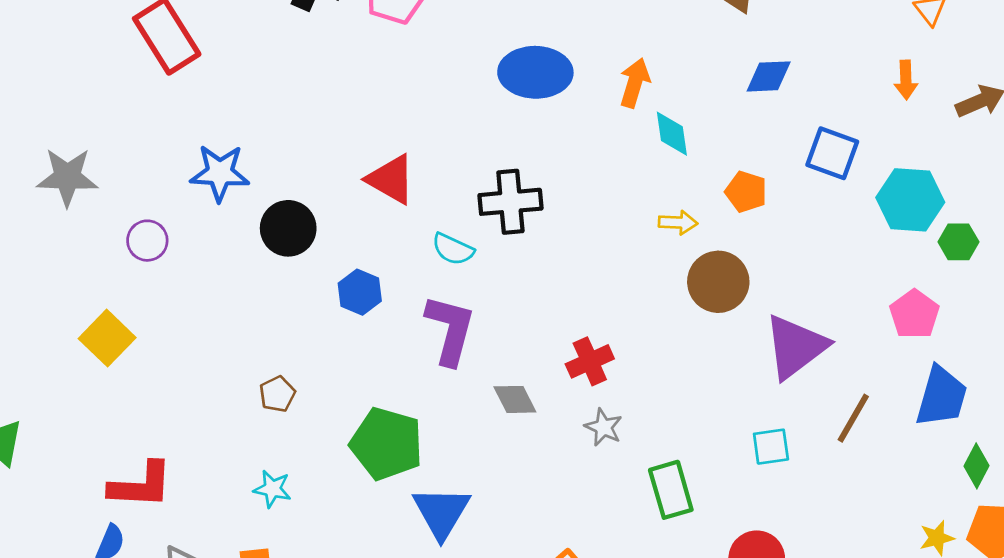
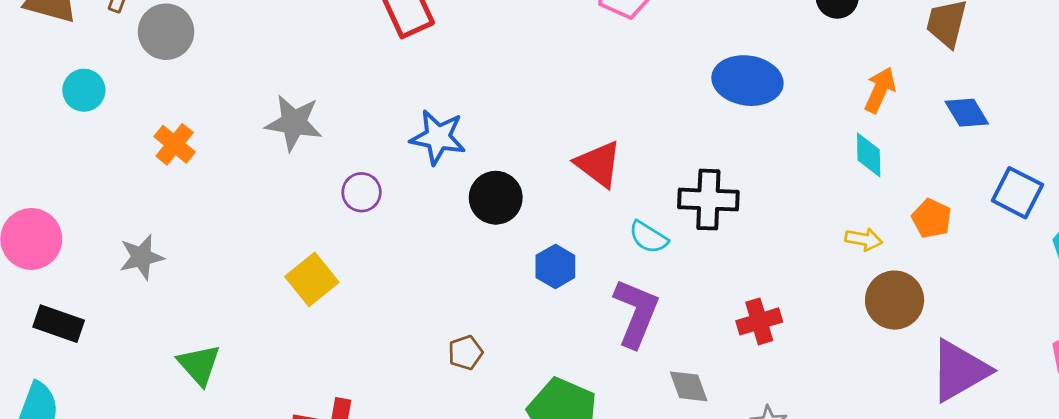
blue diamond: (769, 76) -> (967, 113), turned 54
orange arrow: (635, 83) -> (880, 90), moved
red cross: (590, 361) -> (759, 321), moved

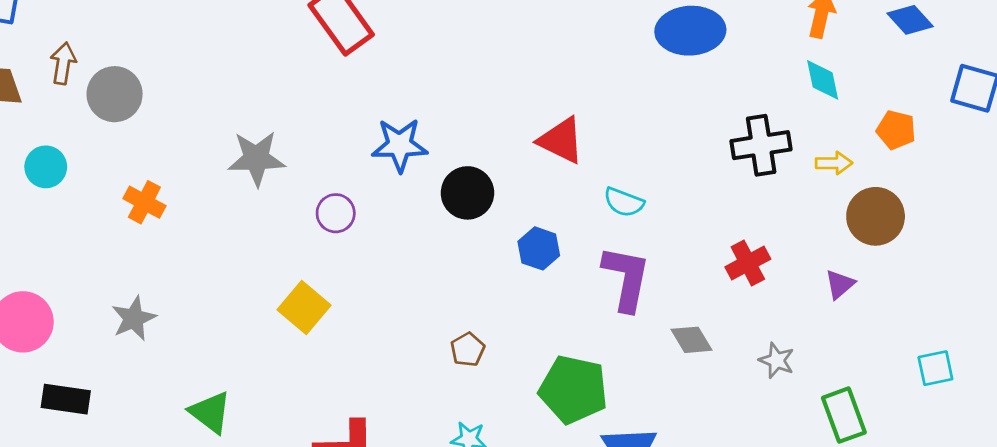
black cross: (708, 200) -> (761, 145), moved
purple triangle: (959, 371) -> (840, 284), moved, size x0.5

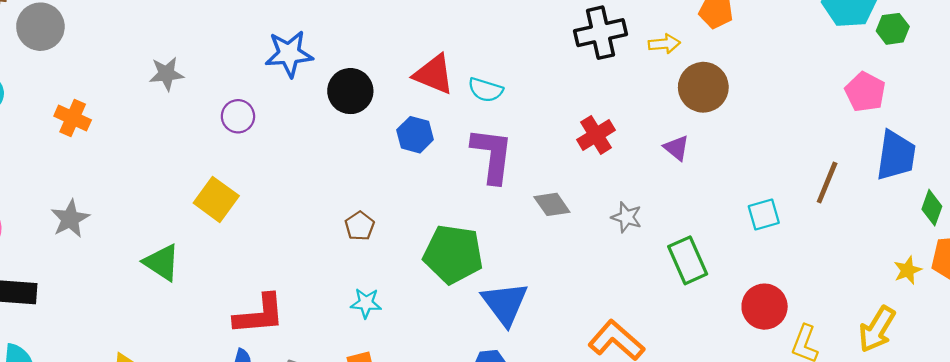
red triangle: (561, 140) -> (434, 74), moved
gray star: (256, 158) -> (166, 74), size x0.7
purple triangle: (840, 284) -> (676, 148), turned -36
green triangle: (210, 412) -> (162, 262), moved

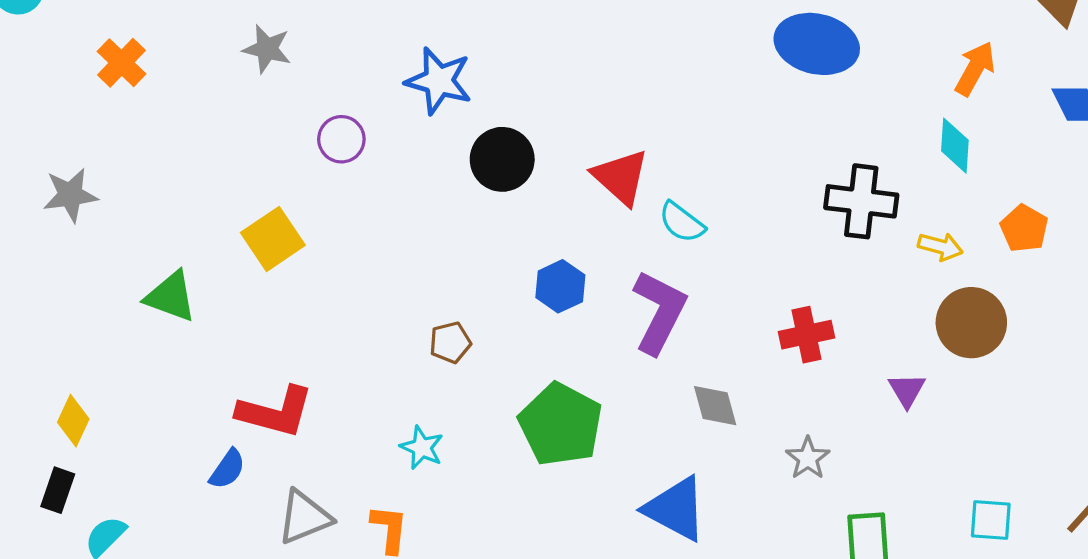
blue hexagon: (415, 135) -> (560, 286), moved
green triangle: (162, 262) -> (171, 296), turned -33
blue triangle: (505, 304) -> (676, 509), moved, turned -45

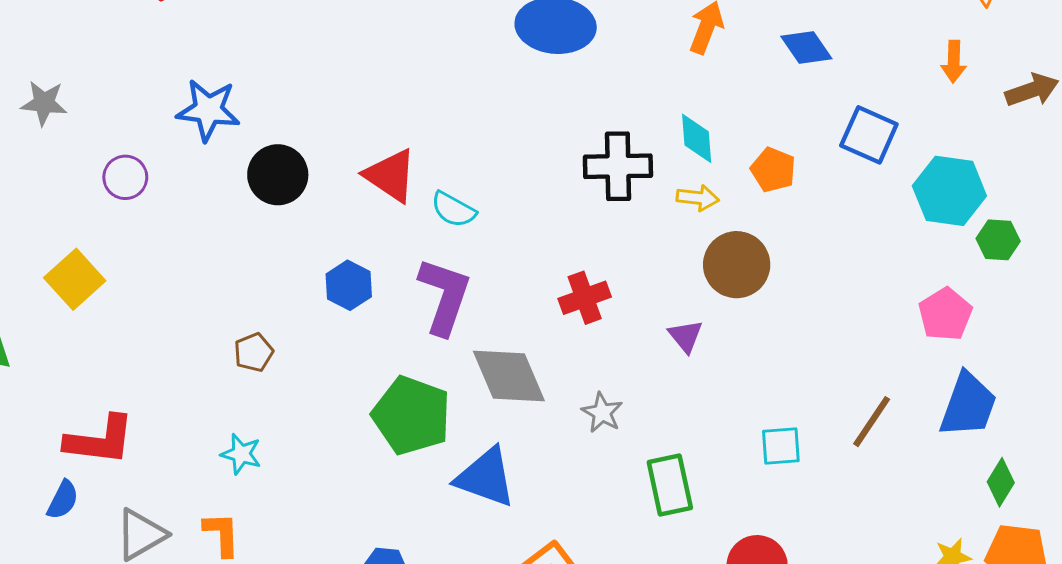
cyan diamond: (955, 146) -> (697, 138), moved
gray diamond: (715, 406) -> (509, 376), size x1.6
green pentagon: (561, 424) -> (412, 415), moved

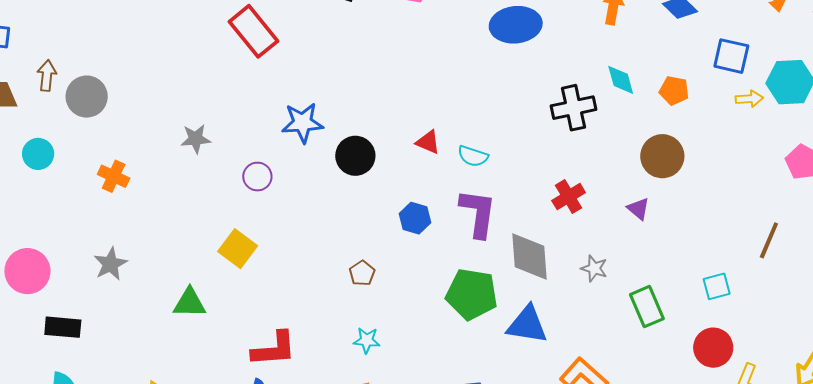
red triangle: (391, 175) -> (428, 142), size x0.7
yellow arrow: (698, 198) -> (749, 99), moved
gray diamond: (509, 376) -> (529, 256), turned 30
cyan square: (781, 446) -> (717, 286), moved

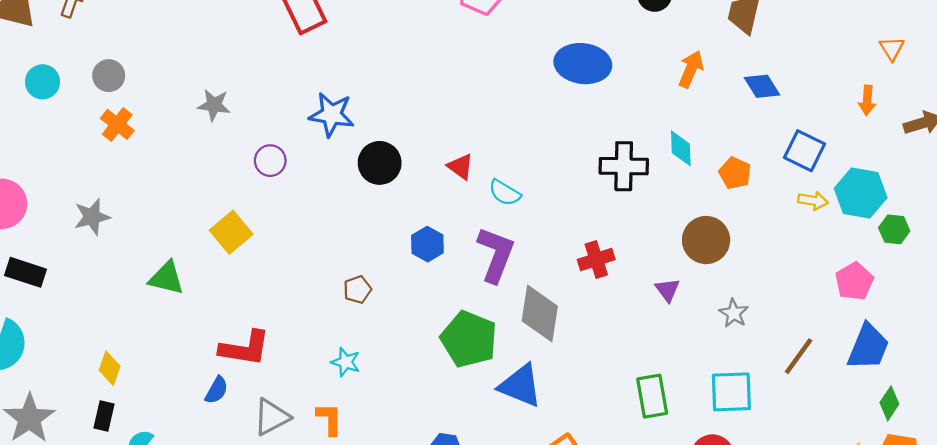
gray circle: (87, 97) -> (109, 76), moved, size x0.7
gray star: (594, 268) -> (734, 313), moved
cyan square: (717, 286) -> (731, 392), size x1.5

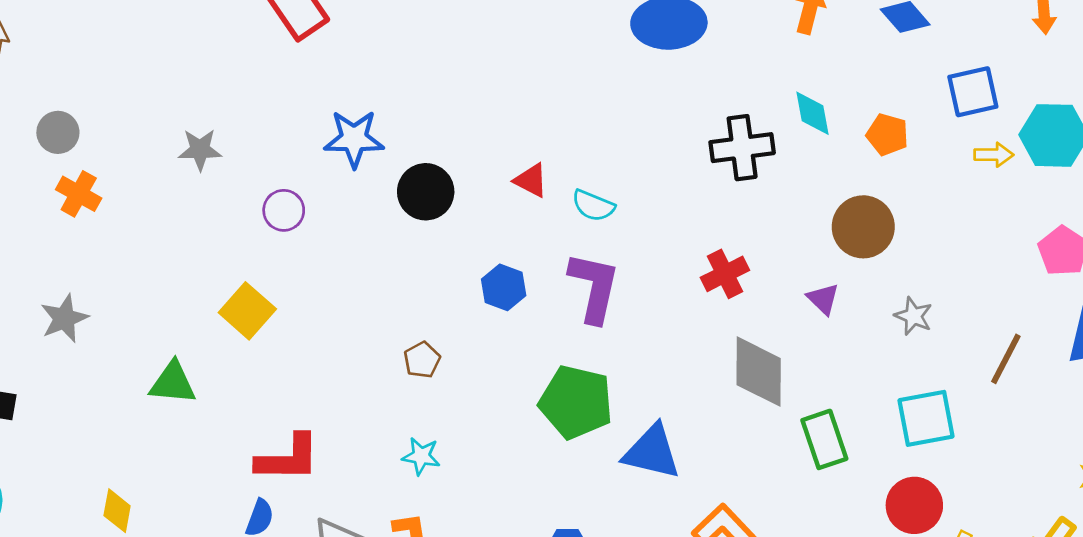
blue square: (804, 151) -> (973, 92), turned -30
gray diamond: (540, 314) -> (759, 372), moved

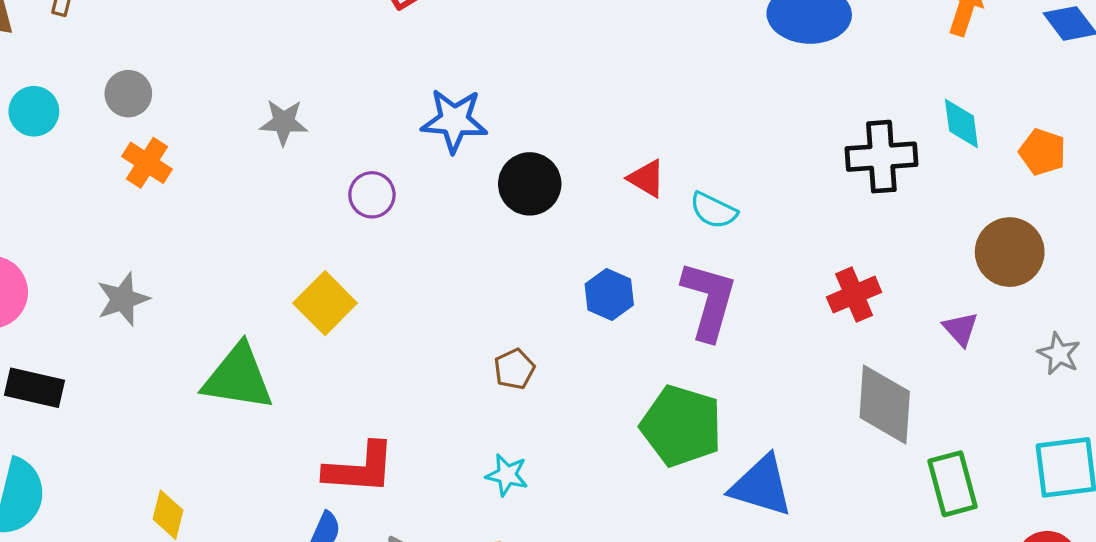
green triangle: (173, 383) -> (238, 377), size x1.4

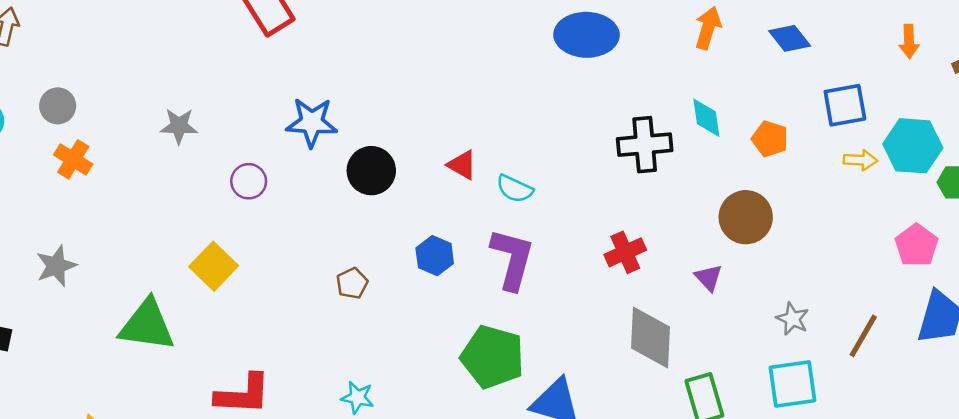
gray star: (1059, 354) -> (792, 319), moved
brown pentagon: (514, 369) -> (352, 283), moved

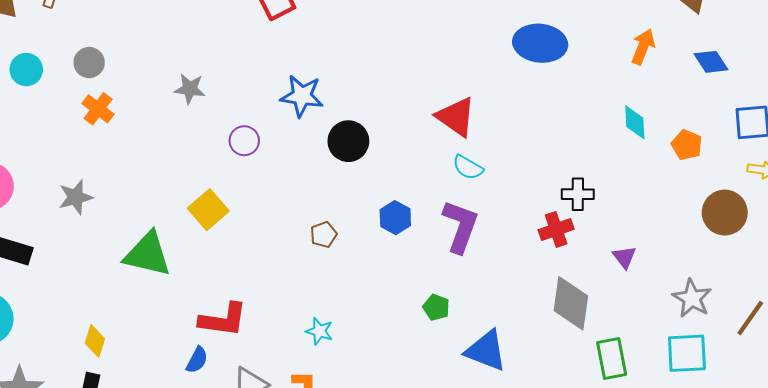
black cross: (645, 145) -> (578, 194), moved, size x0.7
red triangle: (462, 165) -> (456, 117), moved, size x1.6
brown circle: (746, 217) -> (725, 213), moved
gray star: (792, 319) -> (692, 298), size x1.4
green pentagon: (493, 357) -> (436, 307), size x0.5

